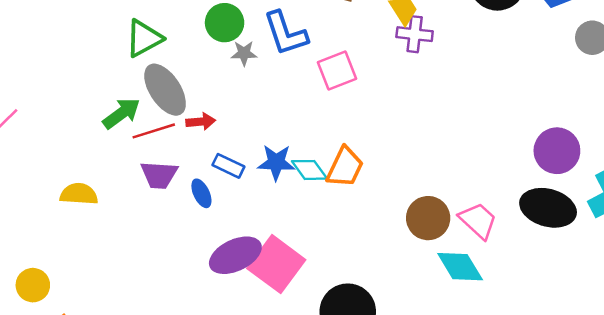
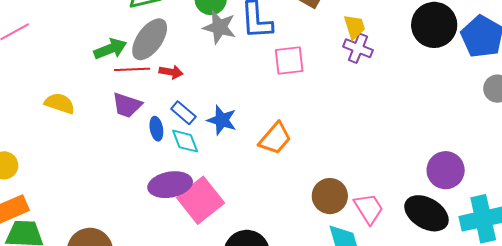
gray star: (244, 53) -> (219, 27), size x1.6
gray ellipse: (165, 90) -> (150, 39), turned 54
cyan diamond: (309, 170) -> (185, 141), moved

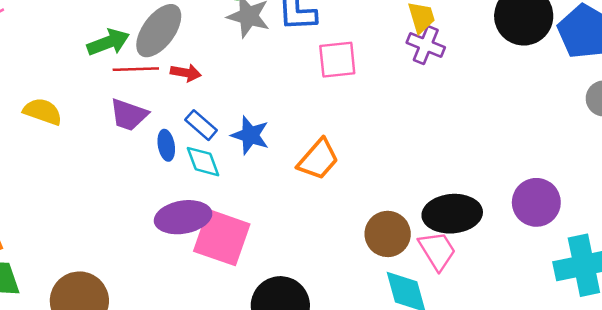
pink square: (200, 200) -> (222, 238), turned -33
black ellipse: (426, 213) -> (452, 214), moved, turned -36

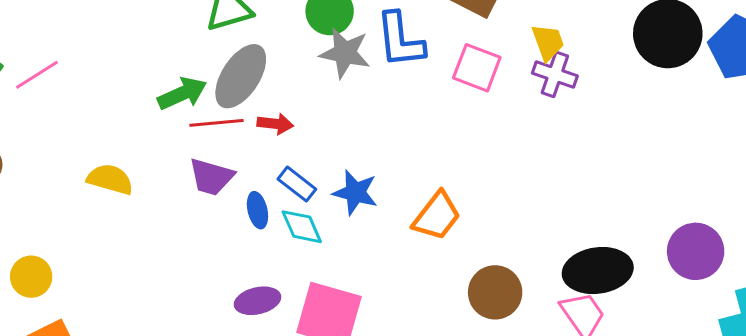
pink square: (337, 60) -> (477, 68), moved, turned 30
purple ellipse: (183, 217) -> (258, 301), moved, size x0.7
brown circle: (388, 234) -> (495, 292), moved

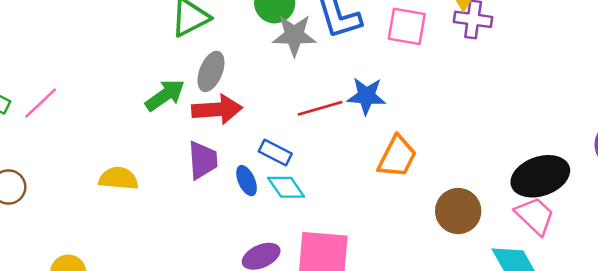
gray ellipse: (241, 76) -> (211, 71), size x0.7
red line: (216, 123) -> (320, 108), moved
red arrow: (275, 124) -> (217, 109), moved, size x1.6
purple trapezoid: (211, 177) -> (203, 160), turned -99
blue star: (355, 193) -> (366, 96), moved

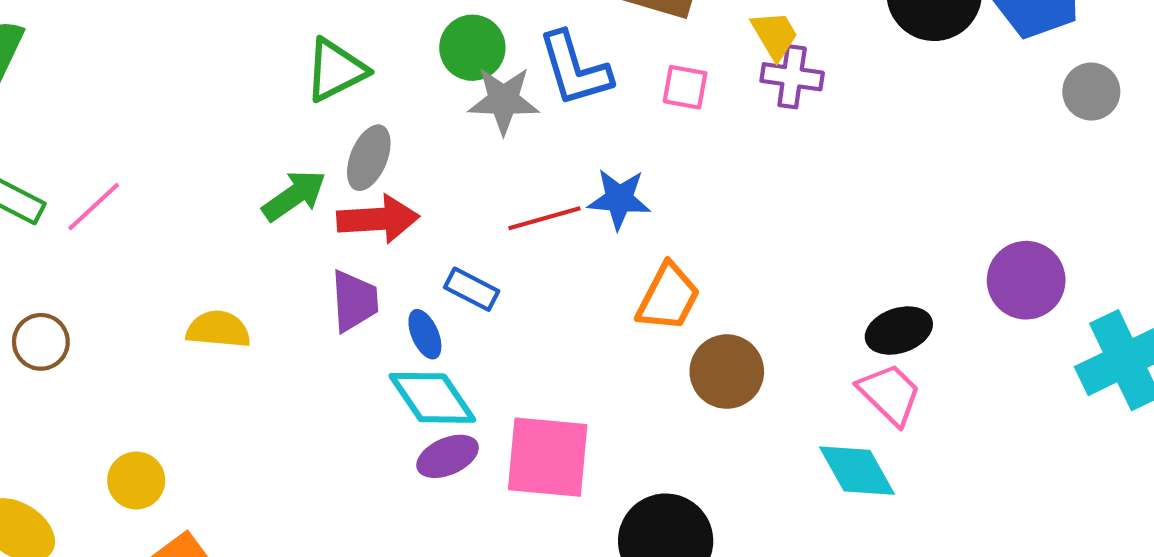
pink square: (407, 26) -> (685, 87), size x0.7
black ellipse: (540, 176) -> (899, 331), size x0.7
cyan diamond: (286, 187) -> (432, 398), moved, size x1.4
brown circle: (458, 211) -> (727, 372), moved

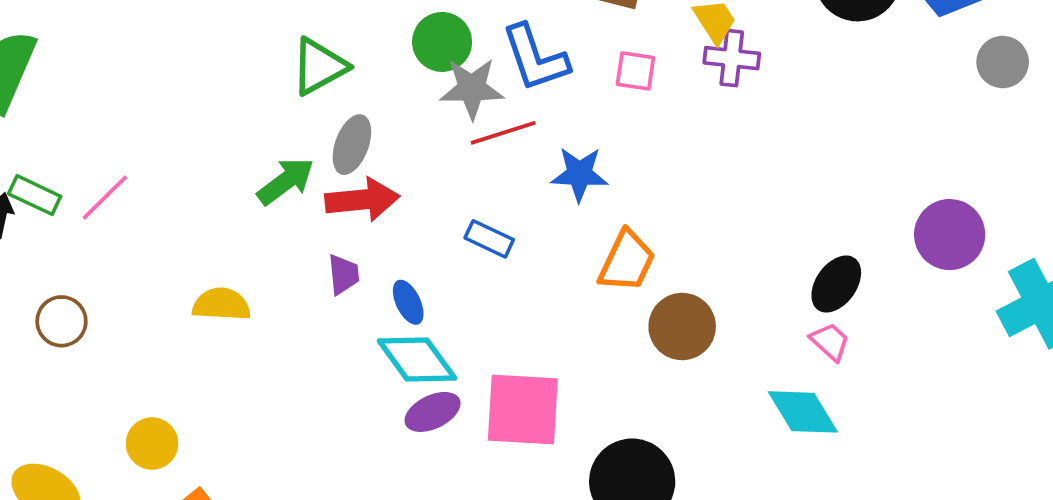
red line: (544, 218) -> (503, 133), moved
blue rectangle: (472, 289) -> (489, 239), moved
purple trapezoid: (354, 301) -> (343, 274), size x0.7
black ellipse: (899, 331) -> (836, 284), turned -34
pink trapezoid: (890, 394) -> (830, 342), size x0.7

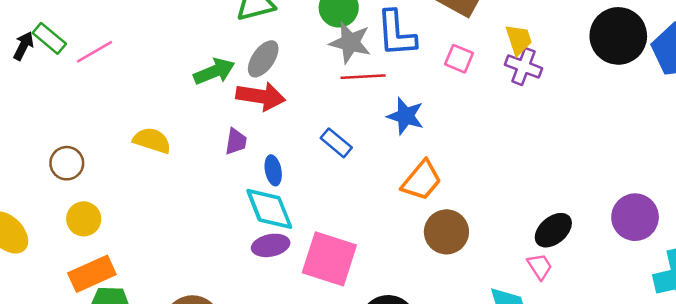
brown circle: (61, 321) -> (67, 163), moved

